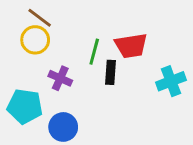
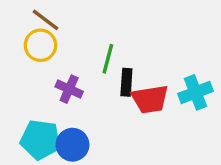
red trapezoid: (131, 46) -> (150, 99), moved
cyan pentagon: (25, 106) -> (40, 140), moved

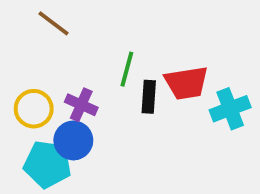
yellow circle: (40, 45) -> (34, 109), moved
red trapezoid: (150, 99) -> (186, 83), moved
blue circle: (72, 145) -> (73, 140), moved

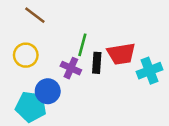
purple cross: (81, 105) -> (71, 68), moved
yellow circle: (34, 109) -> (26, 55), moved

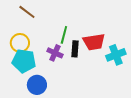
blue circle: (48, 91) -> (37, 85), moved
cyan pentagon: (31, 107) -> (24, 61), moved

